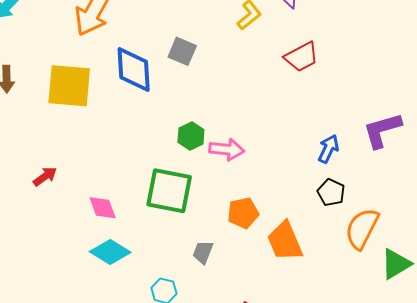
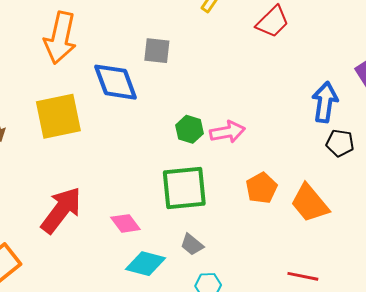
blue arrow: (328, 149) -> (325, 102), size x1.4
red arrow: (45, 176) -> (61, 210), size x2.0
gray trapezoid: (203, 252) -> (192, 245), moved, turned -55

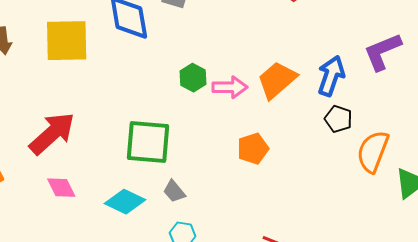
green square: (184, 188) -> (148, 142), moved
orange trapezoid: (310, 203) -> (277, 80), moved, turned 78
pink diamond: (125, 223) -> (61, 188), moved

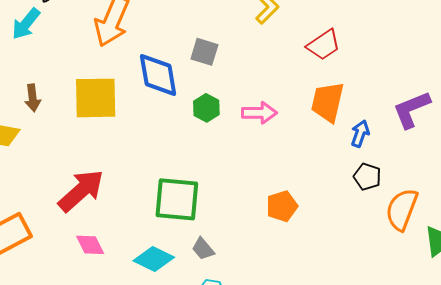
blue arrow: (331, 76) -> (360, 134), size x0.7
green hexagon: (193, 78) -> (206, 108), moved
orange trapezoid: (277, 80) -> (328, 102), moved, turned -36
pink arrow: (230, 87) -> (259, 113), moved

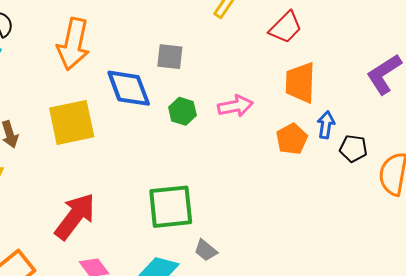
blue arrow: (360, 134) -> (326, 125), moved
orange pentagon: (282, 206) -> (292, 139), moved

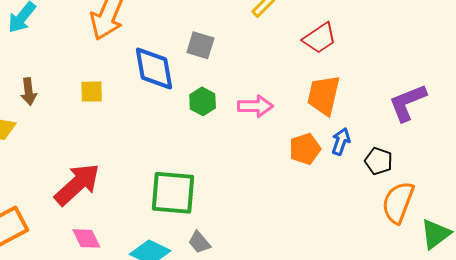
yellow square: (72, 122) -> (92, 92), size x0.5
black pentagon: (353, 148) -> (379, 161), moved

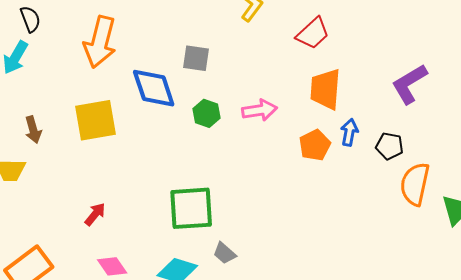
yellow square: (92, 92) -> (95, 120), size x1.8
red arrow: (77, 184) -> (95, 214), size x0.5

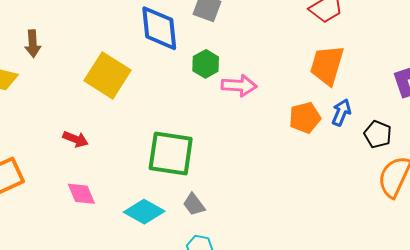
pink arrow: (260, 110) -> (239, 86), moved
yellow square: (95, 120) -> (107, 75), moved, turned 30
red arrow: (95, 214) -> (75, 139), turned 60

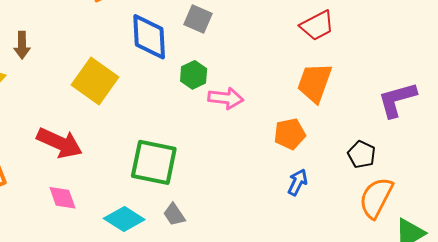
blue arrow: (341, 112) -> (297, 182), moved
red arrow: (75, 139) -> (60, 143), size x1.8

